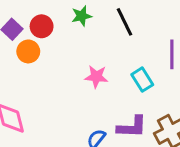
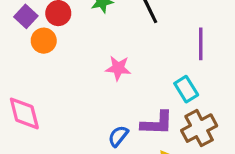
cyan rectangle: (142, 80) -> (186, 89), moved

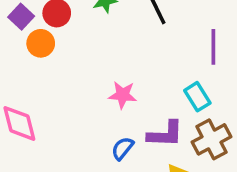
pink star: (118, 68) -> (123, 95), moved

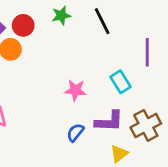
cyan rectangle: (197, 97) -> (120, 82), moved

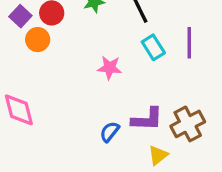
cyan rectangle: (120, 82) -> (153, 47), moved
pink star: (75, 90) -> (110, 68), moved

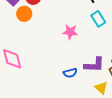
blue semicircle: (110, 132) -> (70, 73), turned -144
yellow triangle: (158, 155) -> (101, 88), turned -40

